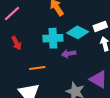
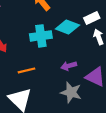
purple arrow: (69, 54) -> (69, 66), moved

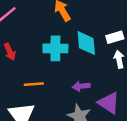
cyan diamond: (67, 27) -> (86, 43), turned 55

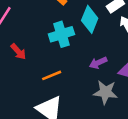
cyan diamond: (86, 43) -> (90, 19), turned 45

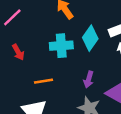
purple arrow: (98, 63) -> (89, 79), turned -63

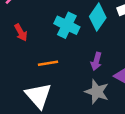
cyan cross: (61, 46) -> (67, 25), turned 30

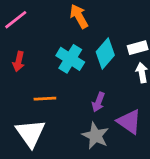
red arrow: (21, 32) -> (19, 61), turned 36

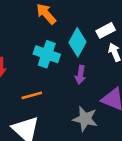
purple arrow: (98, 102) -> (80, 75), moved

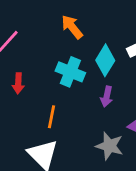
orange line: (32, 95) -> (51, 117), turned -66

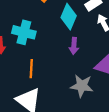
cyan cross: (70, 72) -> (24, 32), moved

